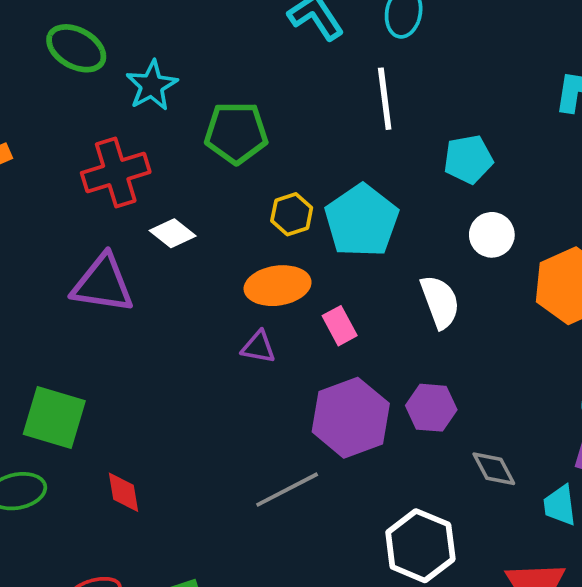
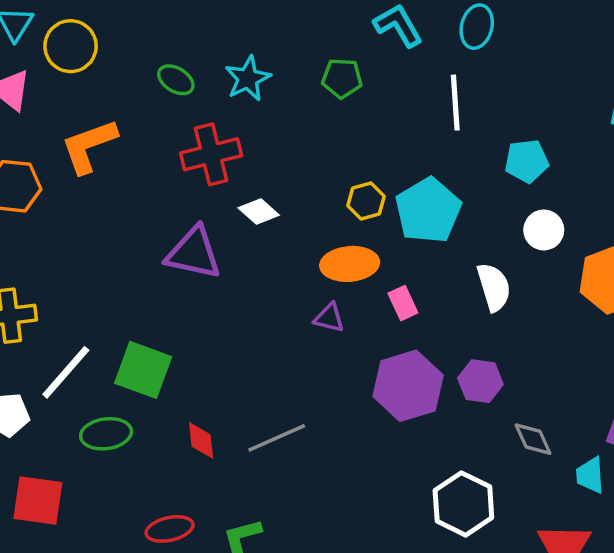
green ellipse: (76, 48) -> (176, 80), moved, size x0.7
green pentagon: (236, 133) -> (342, 78), moved, size x0.7
gray line: (287, 490) -> (277, 438), moved

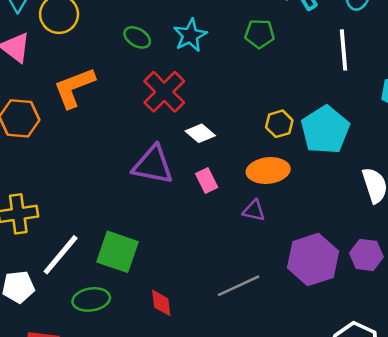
red cross: (211, 154) -> (164, 92), turned -30
pink rectangle: (403, 303) -> (207, 181), moved
gray line: (277, 438) -> (239, 286), moved

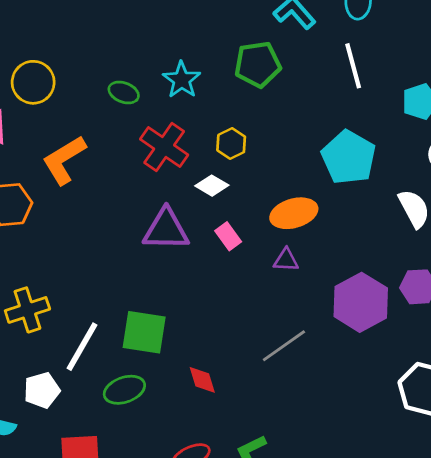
green pentagon: (260, 34) -> (258, 64), size x1.4
yellow hexagon: (279, 124) -> (231, 143), moved

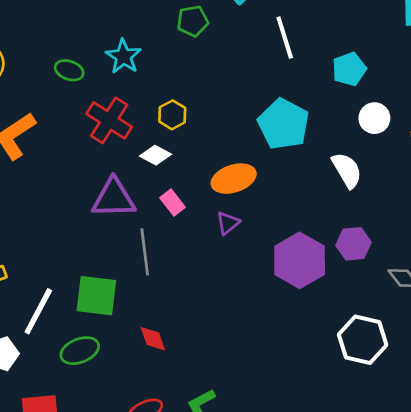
green pentagon: (258, 64) -> (193, 21), moved, size x0.7
purple triangle: (286, 260) -> (228, 223), turned -40
gray line: (284, 346) -> (145, 252), moved, turned -60

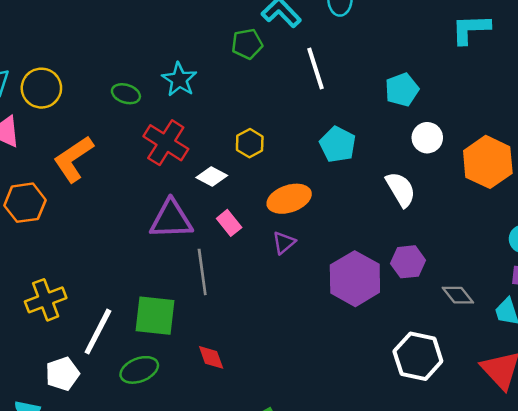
white line: (285, 38) -> (316, 68), moved
yellow hexagon: (172, 115) -> (250, 143), moved
cyan pentagon: (283, 124) -> (338, 144), size x0.7

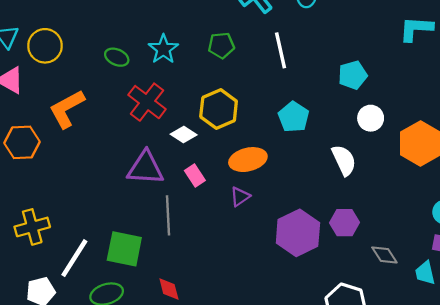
green pentagon: (247, 44) -> (221, 45), moved
yellow hexagon: (250, 143) -> (219, 109), size x1.6

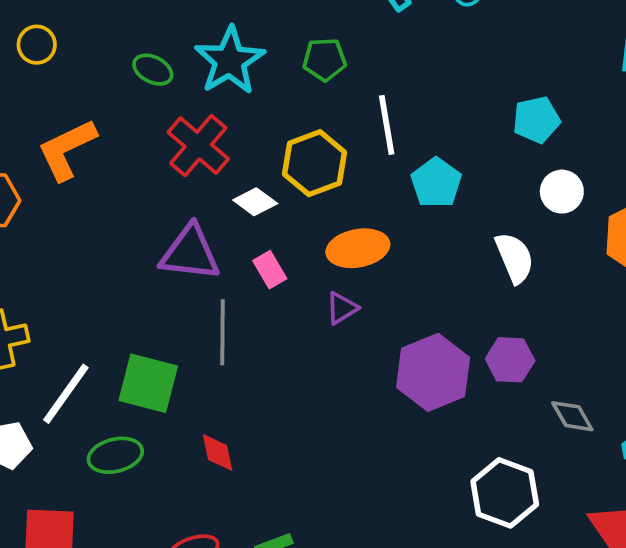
yellow circle: (45, 46) -> (37, 45), size x0.7
cyan star: (163, 49) -> (230, 61), size x1.4
white line: (281, 50) -> (387, 125), moved

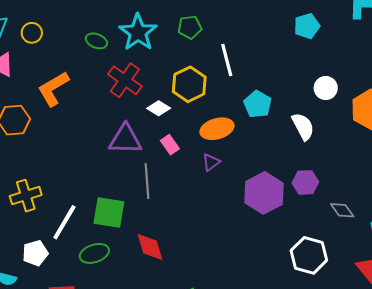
cyan pentagon: (536, 120) -> (307, 26), moved
cyan pentagon: (436, 183) -> (258, 104), moved
red diamond: (218, 452) -> (150, 247), size x1.4

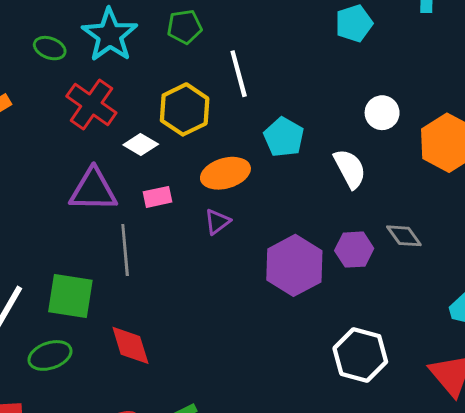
pink rectangle: (170, 145) -> (158, 197), turned -66
gray diamond: (342, 210) -> (404, 236), moved

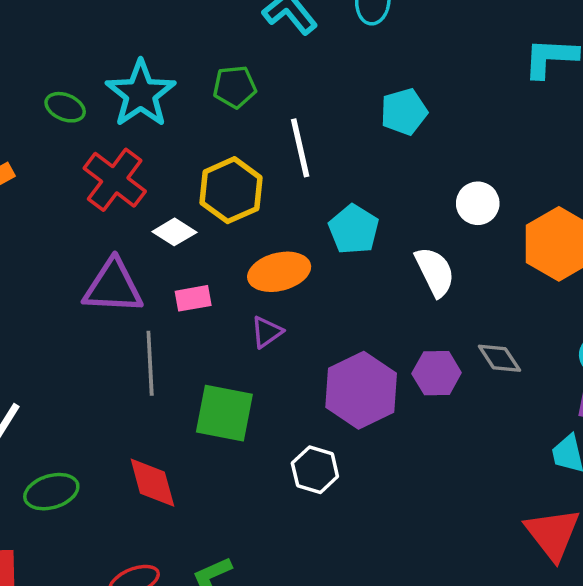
cyan pentagon: (354, 23) -> (404, 112), moved
green square: (70, 296) -> (224, 413), moved
white hexagon: (360, 355) -> (315, 470), moved, size x0.7

